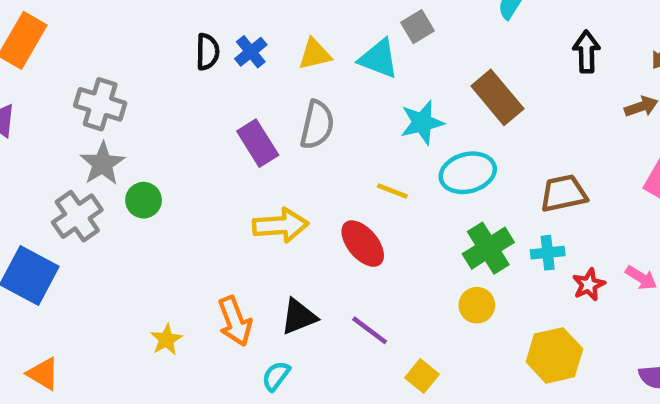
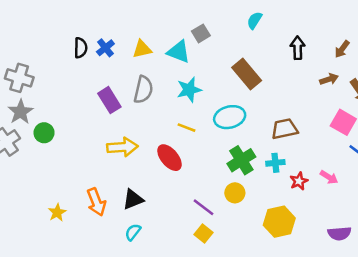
cyan star: (422, 123) -> (189, 90), moved
purple line: (370, 330) -> (203, 207), moved
cyan semicircle: (276, 376) -> (133, 232), moved

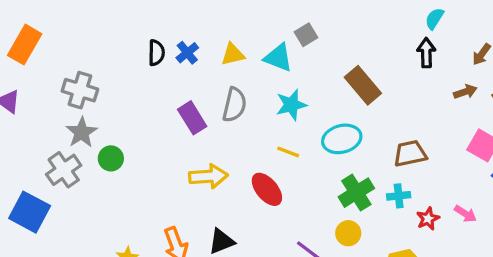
cyan semicircle: (254, 20) -> (434, 19), moved

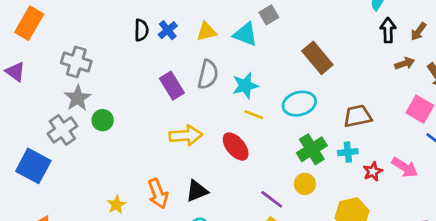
black arrow: (426, 53) -> (388, 30), moved
cyan star: (291, 105) -> (245, 86), moved
pink arrow: (465, 214) -> (405, 167), size x1.4

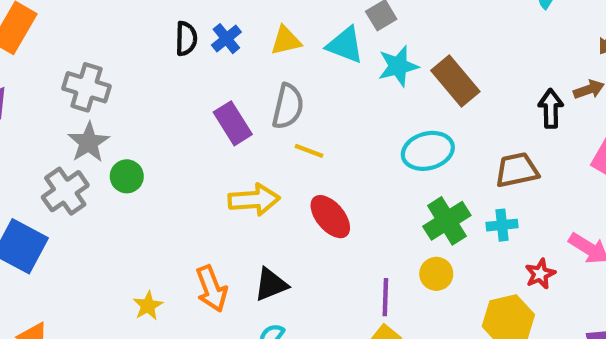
black arrow: (388, 30) -> (551, 108), moved
cyan star: (245, 86) -> (398, 66), moved
yellow line: (254, 115) -> (309, 151), moved
red star: (373, 171) -> (540, 274), moved
purple line: (272, 199) -> (385, 297), turned 55

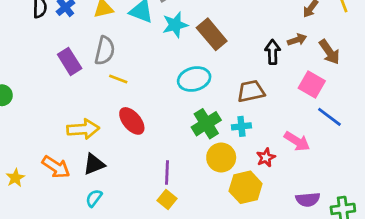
yellow arrow: (254, 200) -> (83, 129), moved
yellow circle: (436, 274) -> (221, 158), moved, size x1.4
orange arrow: (212, 289) -> (56, 167), turned -36

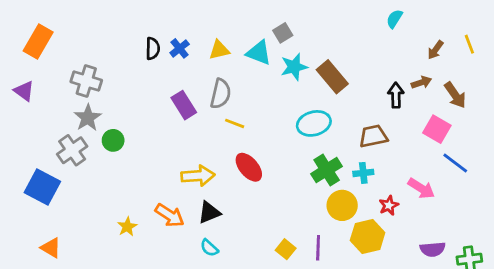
purple line: (167, 172) -> (318, 248), moved
cyan semicircle: (94, 198) -> (209, 248), turned -84

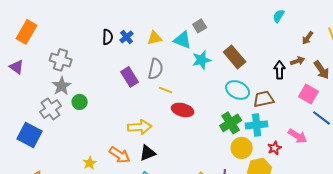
cyan star: (294, 67) -> (202, 60), moved
cyan ellipse: (314, 123) -> (238, 90), moved, turned 40
red ellipse: (249, 167) -> (183, 110), moved, turned -35
cyan cross: (363, 173) -> (257, 125), size x1.5

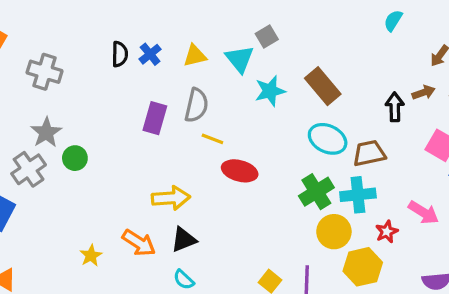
cyan triangle: (183, 40) -> (240, 59), turned 30
gray cross: (61, 60) -> (45, 72), moved
purple rectangle: (130, 77) -> (155, 118), turned 48

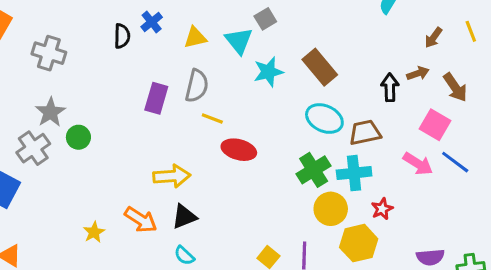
blue cross: (150, 54) -> (152, 22), moved
pink arrow: (424, 212) -> (418, 164), moved

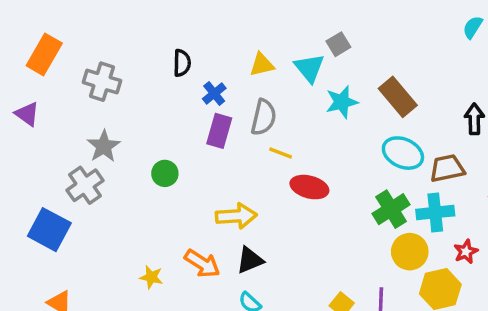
blue cross: (152, 22) -> (214, 94), moved
green circle: (78, 137) -> (165, 173), moved
yellow star: (94, 232) -> (151, 277), turned -30

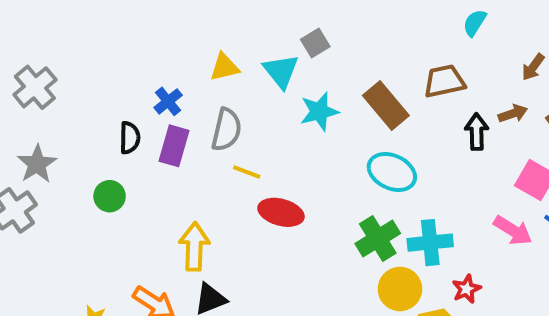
black semicircle: (182, 63) -> (130, 138), moved
gray cross: (102, 82) -> (35, 87), turned 33
brown trapezoid: (447, 168) -> (444, 81), moved
yellow arrow: (236, 216) -> (194, 247), turned -84

